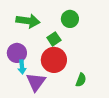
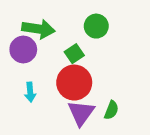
purple circle: (17, 53) -> (23, 50), moved
purple triangle: (36, 82) -> (81, 113), moved

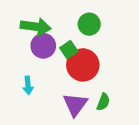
purple circle: (23, 50) -> (43, 46), moved
red circle: (74, 83) -> (83, 65), moved

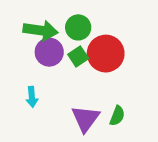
green circle: (89, 24) -> (78, 27), moved
red circle: (83, 65) -> (106, 54), moved

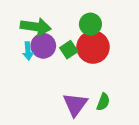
green circle: (78, 27) -> (90, 24), moved
cyan arrow: (32, 97) -> (28, 51), moved

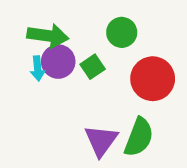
red circle: (93, 47) -> (153, 79), moved
green semicircle: (103, 102) -> (139, 137), size x1.6

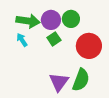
purple circle: (58, 62) -> (51, 20), moved
cyan arrow: (38, 68) -> (22, 40), turned 152

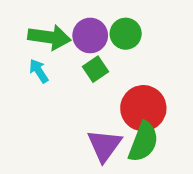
red circle: (89, 46) -> (143, 108), moved

